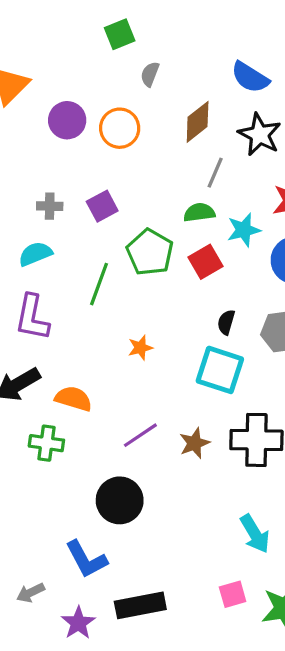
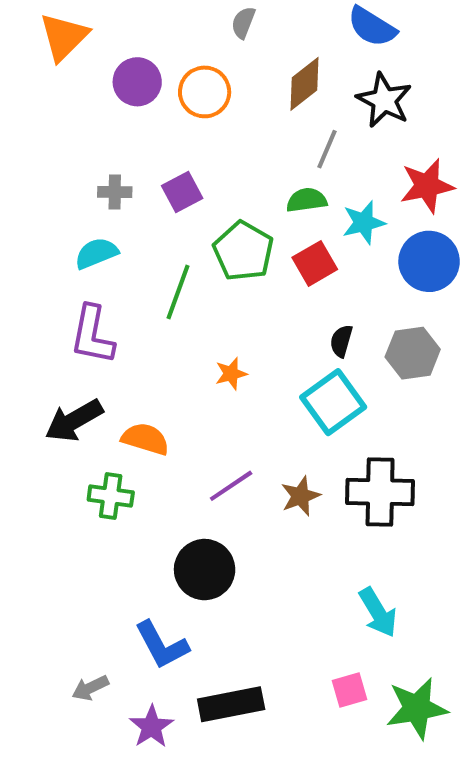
cyan square: (220, 370) -> (333, 402), turned 36

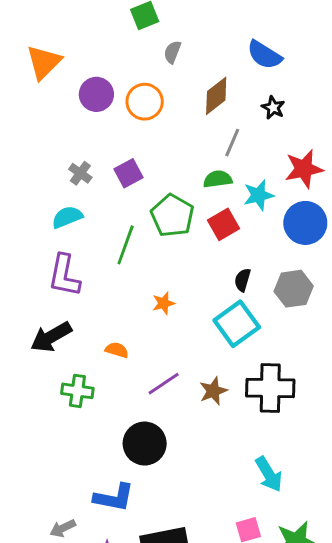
black star: (384, 100) -> (273, 108), size x0.6
gray cross: (115, 192) -> (80, 173), turned 35
orange semicircle: (145, 439) -> (117, 350), moved, size x0.7
blue L-shape: (162, 645) -> (114, 498), turned -51

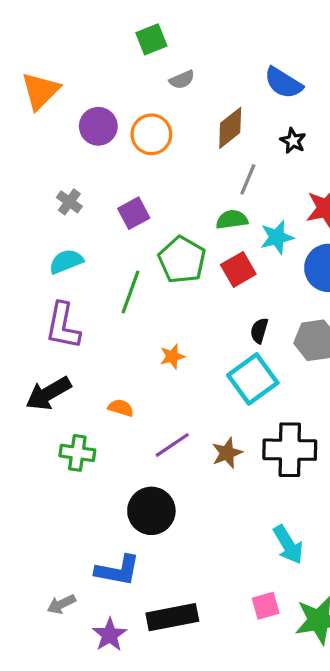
gray semicircle: (172, 52) -> (182, 80), turned -135
gray cross: (80, 173) -> (69, 202), moved

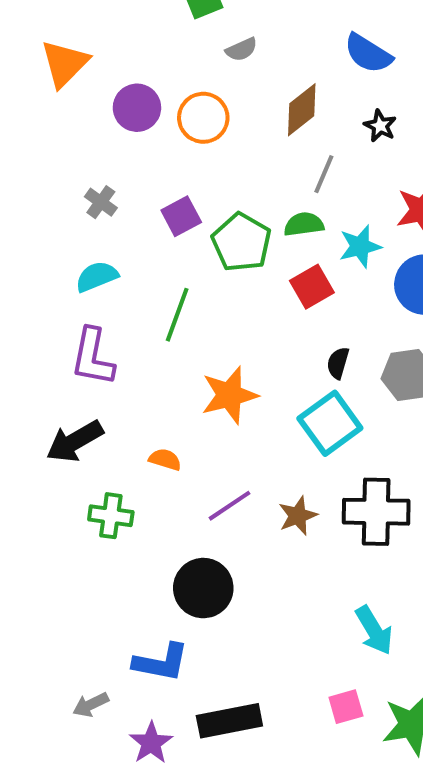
green pentagon: (182, 260) -> (241, 242), moved
orange star: (172, 356) -> (229, 395), size x1.8

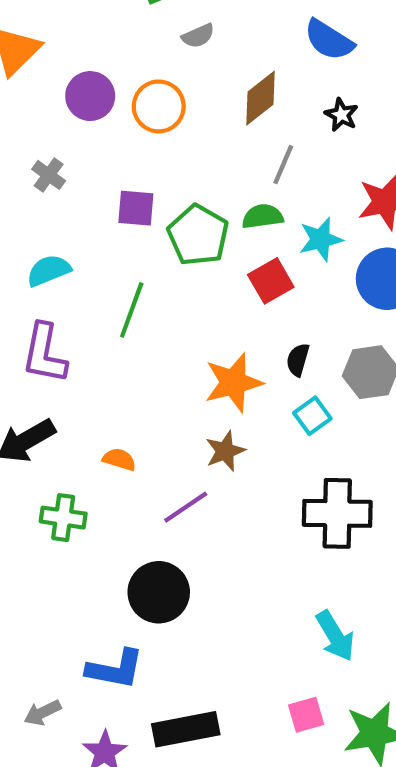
gray cross: (101, 202) -> (49, 175), moved
purple square: (181, 216) -> (136, 208), turned 33
orange star: (229, 395) -> (233, 383), moved
cyan square: (330, 423) -> (312, 416), moved, size x0.6
brown star: (298, 516) -> (225, 451), moved

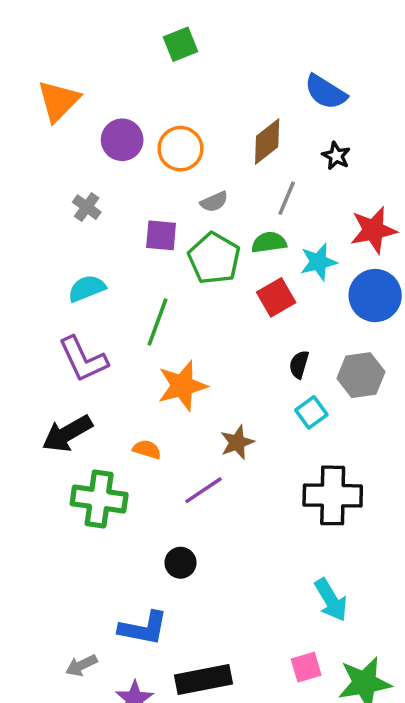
gray semicircle: (198, 36) -> (214, 202), moved
purple L-shape: (45, 353) -> (83, 359), turned -36
orange star: (233, 383) -> (182, 386), moved
green cross: (63, 518) -> (99, 499), size x1.4
black circle: (159, 592) -> (180, 563), size x0.6

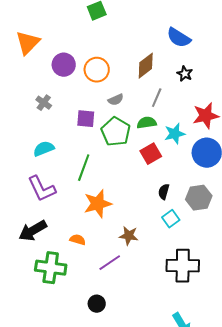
brown star: (237, 442) -> (129, 236), turned 30

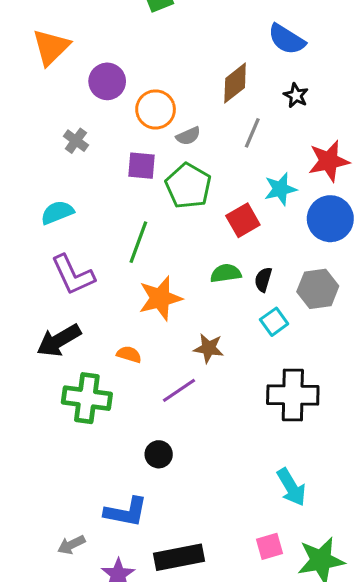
orange circle: (97, 70) -> (156, 109), moved
green semicircle: (147, 123) -> (226, 273), moved
cyan semicircle: (44, 149) -> (57, 212), moved

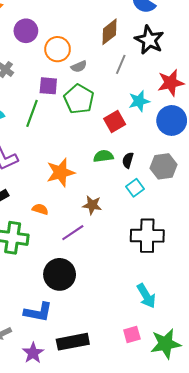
black star: (296, 95) -> (149, 40), size x1.8
green line: (138, 242) -> (32, 113), moved
black circle: (159, 454) -> (60, 274), size x1.8

